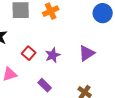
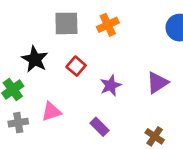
red square: (29, 53) -> (76, 66), moved

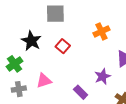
orange cross: (108, 25) -> (101, 31), moved
purple star: (111, 85) -> (103, 76), moved

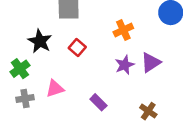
purple star: (103, 76) -> (125, 65), moved

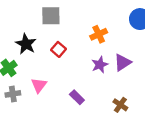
pink triangle: (55, 89) -> (39, 85), turned -35

